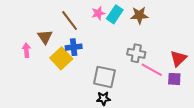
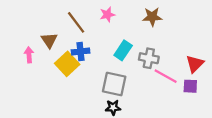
cyan rectangle: (115, 14) -> (123, 50), moved

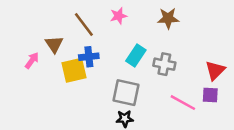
pink arrow: (29, 55) -> (32, 60), turned 40
yellow square: (67, 64) -> (74, 70), turned 30
pink line: (166, 76) -> (183, 103), moved

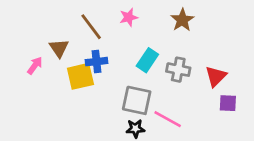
brown star: (168, 18) -> (182, 20), turned -30
red triangle: (215, 70) -> (216, 76), moved
pink line: (183, 103) -> (168, 119), moved

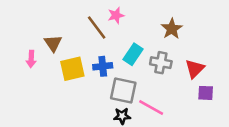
brown star: (182, 20) -> (172, 29), moved
brown line: (91, 27) -> (97, 28), moved
blue cross: (97, 62) -> (103, 66), moved
pink arrow: (35, 66) -> (31, 59), turned 147

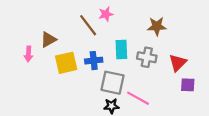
brown star: (172, 29) -> (157, 26), turned 30
brown triangle: (53, 43) -> (48, 40), turned 35
cyan rectangle: (133, 54) -> (121, 49), turned -36

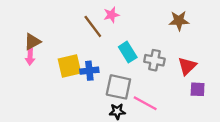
brown star: (157, 26) -> (179, 21), moved
brown triangle: (48, 40) -> (32, 42), moved
cyan rectangle: (121, 49) -> (128, 52), turned -30
blue cross: (94, 61) -> (89, 71), moved

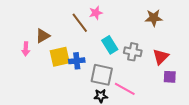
brown triangle: (32, 42) -> (43, 36), moved

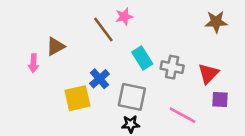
brown star: (154, 18) -> (216, 22), moved
yellow square: (60, 57) -> (77, 98), moved
blue cross: (77, 61) -> (99, 79), turned -35
pink line: (125, 89) -> (182, 115), moved

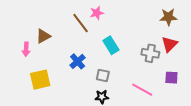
gray cross: (172, 67) -> (150, 53), moved
red triangle: (208, 74) -> (169, 44), moved
gray square: (132, 97) -> (103, 76), size x0.6
yellow square: (77, 98) -> (40, 80), moved

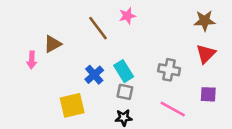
pink star: (97, 13) -> (127, 16), moved
cyan rectangle: (111, 45) -> (124, 71), moved
gray cross: (150, 53) -> (169, 70), moved
yellow square: (40, 80) -> (72, 105), moved

